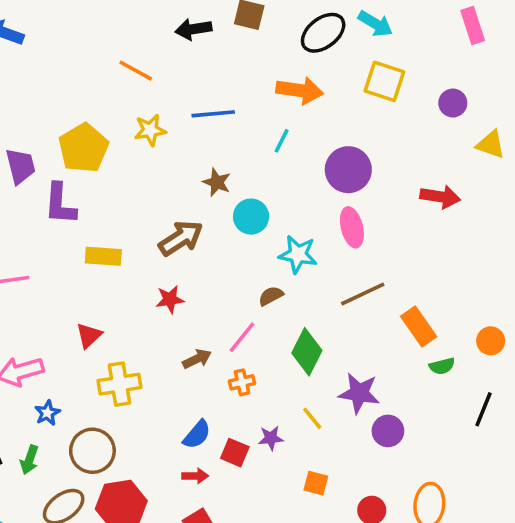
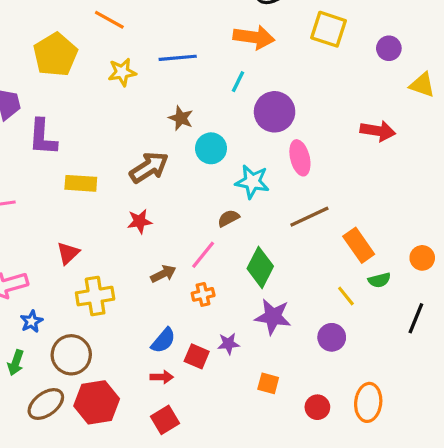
yellow pentagon: (83, 148) -> (55, 55), moved
purple circle: (348, 170) -> (275, 112), moved
purple star: (359, 393) -> (273, 317), moved
yellow line: (312, 418) -> (346, 296), moved

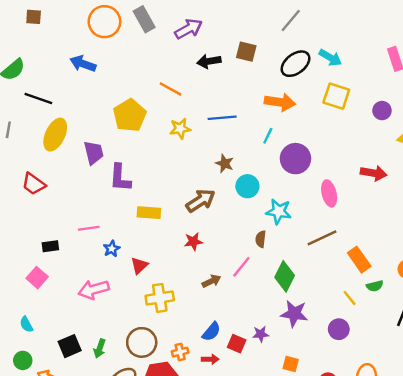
pink ellipse: (300, 158) -> (329, 193), moved
brown semicircle: (228, 218) -> (261, 239), turned -56
orange cross: (203, 294) -> (180, 352), moved
blue star: (32, 321) -> (112, 249), moved

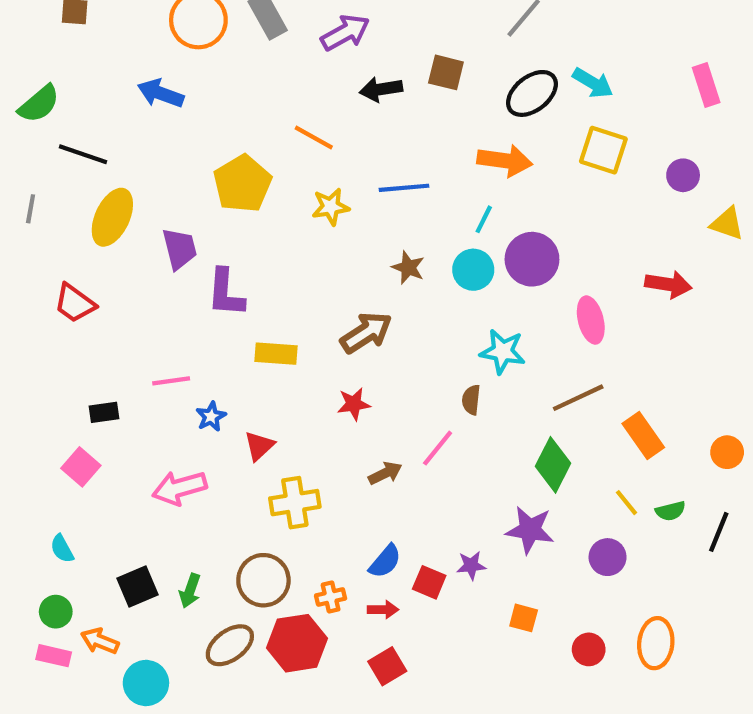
cyan circle: (247, 186) -> (473, 270), moved
green diamond: (285, 276) -> (553, 465), moved
green semicircle: (375, 286) -> (670, 511), moved

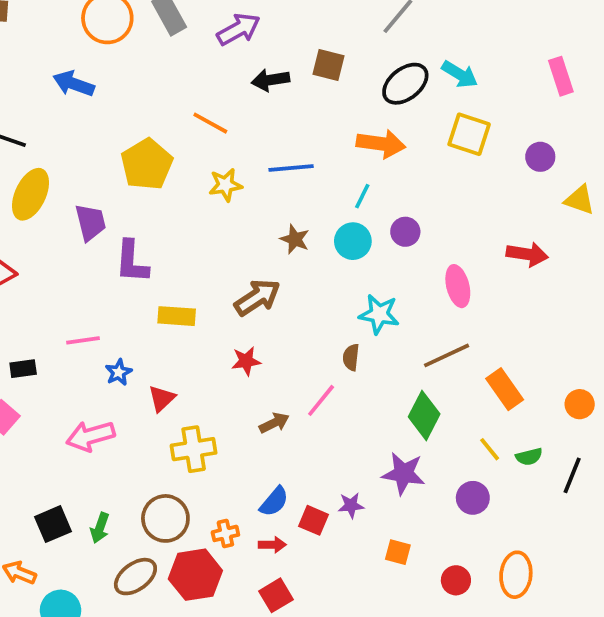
purple circle: (532, 259) -> (405, 232), size x0.6

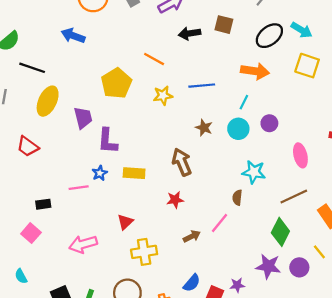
brown arrow: (257, 297) -> (182, 162), turned -80
blue star: (119, 372) -> (100, 173), moved
purple circle: (473, 498) -> (299, 267), moved

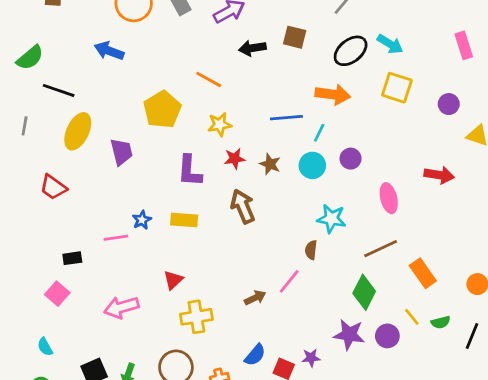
blue line: (202, 86) -> (286, 118), moved
purple L-shape: (107, 141) -> (190, 171), moved
red star: (175, 200) -> (235, 159), moved

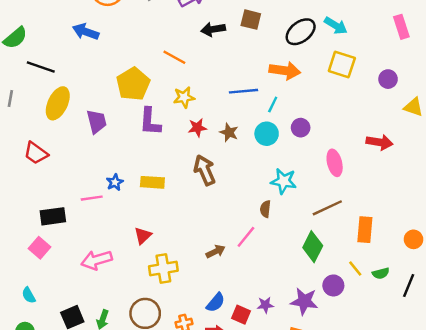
purple L-shape: (190, 171) -> (150, 122), moved
black rectangle: (72, 258) -> (53, 216), size x1.5
orange rectangle: (423, 273) -> (365, 230), turned 40
purple star: (349, 335) -> (304, 301), moved

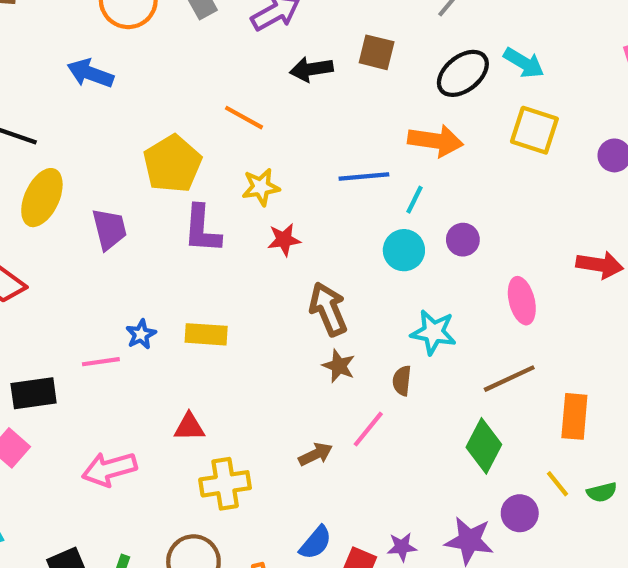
brown star: (229, 132) -> (339, 366), moved
brown arrow: (205, 170) -> (328, 309), moved
red triangle: (143, 236) -> (189, 427), turned 42

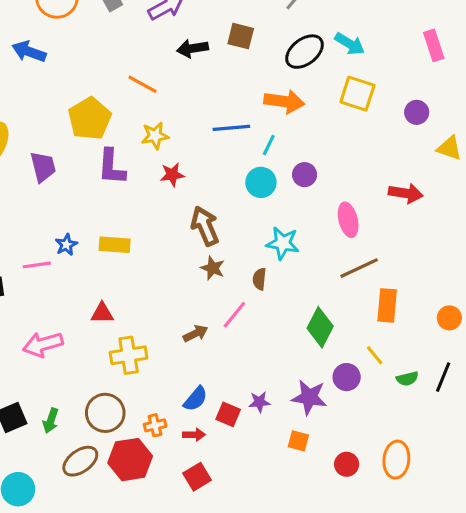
brown line: (509, 379) -> (359, 268), moved
green semicircle: (602, 492) -> (407, 379), moved

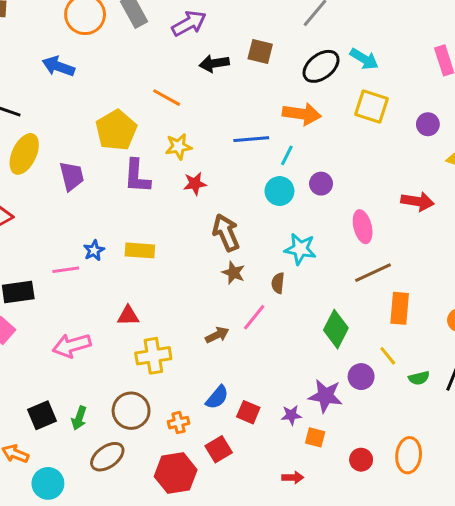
purple star: (259, 402) -> (291, 415), moved
red arrow: (194, 435) -> (293, 477), moved
red hexagon: (130, 460) -> (176, 473), moved
red square: (197, 477) -> (219, 449), moved

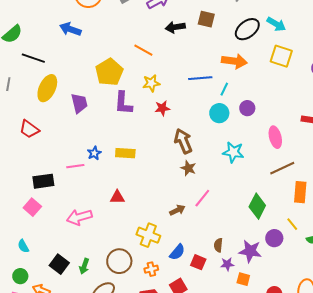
brown semicircle: (278, 283) -> (218, 245), moved
yellow cross: (153, 356) -> (148, 235), moved, turned 30
black square: (42, 415) -> (59, 264), turned -30

